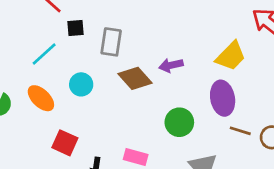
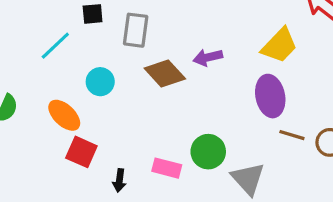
orange ellipse: (41, 98) -> (64, 115), moved
green circle: (179, 122) -> (208, 152), moved

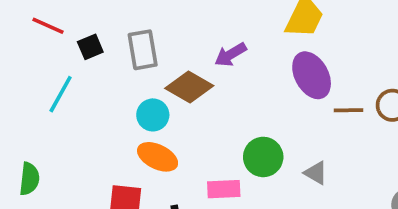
cyan circle: (100, 82) -> (153, 115), moved
orange ellipse: (64, 115) -> (158, 157), moved
gray triangle: (248, 179) -> (316, 173), size x0.6

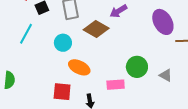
cyan circle: (153, 115) -> (63, 43), moved

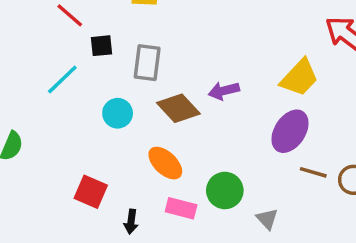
purple ellipse: (163, 22) -> (290, 131), turned 45
orange ellipse: (79, 67) -> (165, 163), moved

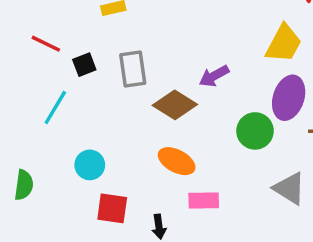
cyan circle: (118, 113) -> (90, 165), moved
green circle: (225, 190) -> (255, 131), moved
gray triangle: (267, 219) -> (289, 188), size x1.5

